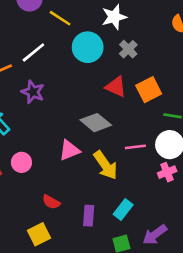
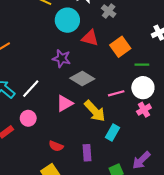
gray cross: (128, 49) -> (109, 11), moved
white line: (33, 52) -> (31, 89), moved
red triangle: (116, 87) -> (90, 38), moved
purple star: (33, 92) -> (61, 58), moved
cyan rectangle: (123, 209) -> (112, 132), moved

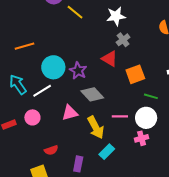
gray cross: (109, 11) -> (123, 40), moved
cyan circle: (67, 20) -> (53, 67), moved
red semicircle: (56, 146) -> (51, 150), turned -56

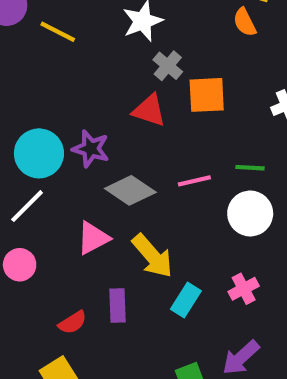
orange square: (135, 74) -> (207, 95), moved, turned 30
pink line: (120, 116) -> (194, 181), moved
pink cross: (142, 138) -> (244, 289), moved
purple rectangle: (78, 164) -> (117, 306), moved

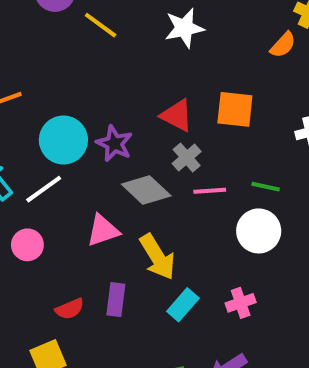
orange semicircle: (245, 22) -> (283, 45), turned -120
gray cross: (168, 66) -> (187, 158), moved

